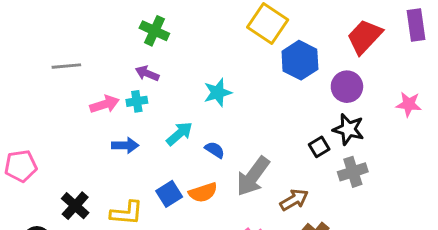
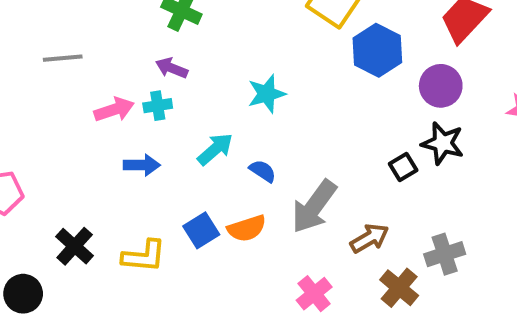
gray cross: (353, 172) -> (445, 254), moved

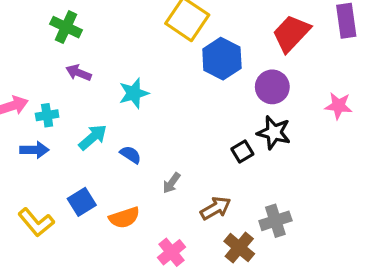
purple arrow: (172, 68) -> (79, 73), moved
cyan cross: (158, 106) -> (47, 115), moved
gray arrow: (314, 207) -> (172, 183), size x0.5
orange semicircle: (247, 228) -> (124, 218), moved
yellow L-shape: (144, 256) -> (36, 222), turned 45

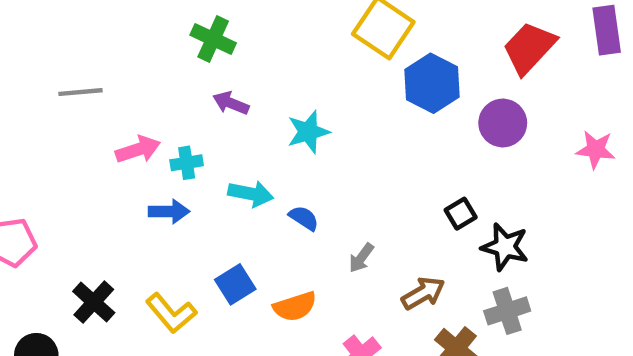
black star: (274, 133) -> (505, 247), moved
cyan arrow: (93, 137) -> (251, 194), turned 52

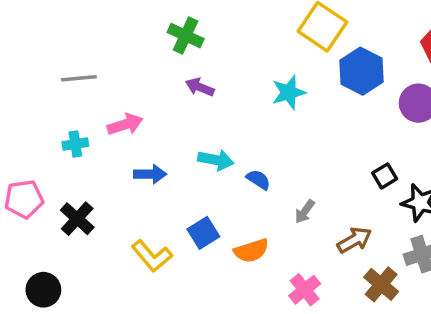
cyan star: (308, 132) -> (289, 92), moved
cyan cross: (187, 163) -> (75, 144), moved
black cross: (94, 302) -> (77, 219), moved

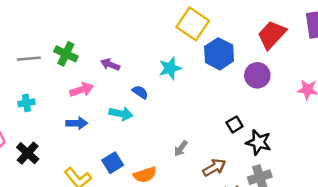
green cross: (186, 36) -> (66, 54), moved
pink arrow: (125, 124) -> (81, 90), moved
blue semicircle: (258, 180) -> (140, 92), moved

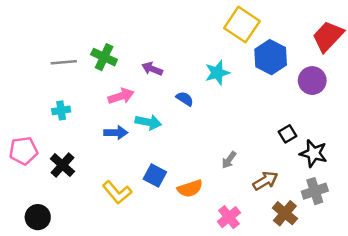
cyan arrow: (121, 114) -> (148, 122), moved
blue square: (113, 163) -> (155, 175), turned -30

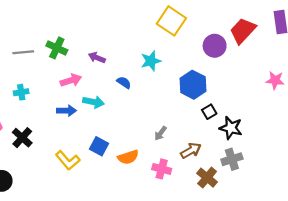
blue hexagon: (271, 57) -> (193, 85), moved
purple circle: (312, 81) -> (215, 46), moved
pink cross: (229, 217) -> (162, 169), moved, turned -36

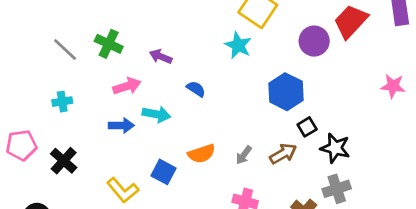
gray line: (23, 52) -> (65, 49), turned 48
cyan star: (151, 61) -> (238, 45), moved, turned -30
brown arrow: (191, 151) -> (283, 154), moved
orange semicircle: (128, 157) -> (202, 154), moved

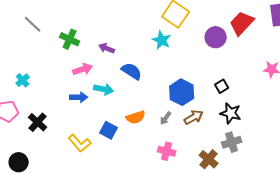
gray line: (65, 49) -> (33, 24), moved
blue semicircle: (196, 89) -> (132, 71), size x1.5
blue hexagon: (286, 92) -> (182, 92), moved
cyan cross: (62, 102) -> (23, 80), moved, turned -32
black square: (307, 127) -> (222, 86), moved

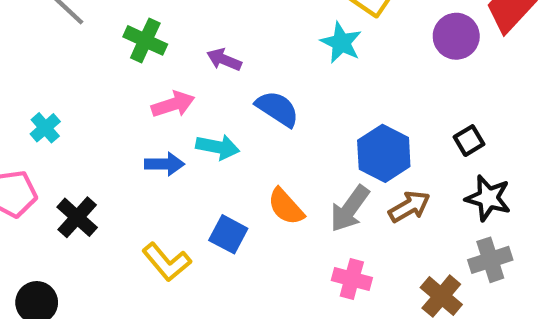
orange semicircle: (136, 117) -> (286, 207), turned 66
gray arrow: (166, 118) -> (350, 209), size x1.6

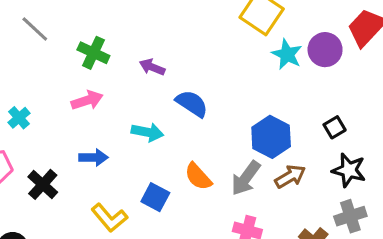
cyan star: (341, 43) -> (287, 54), moved
pink arrow: (173, 104) -> (87, 100), moved
blue arrow: (164, 164) -> (93, 157), moved

